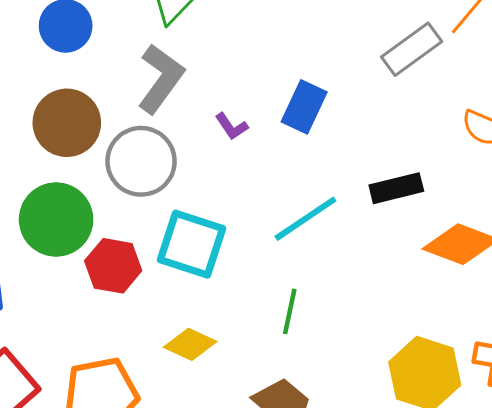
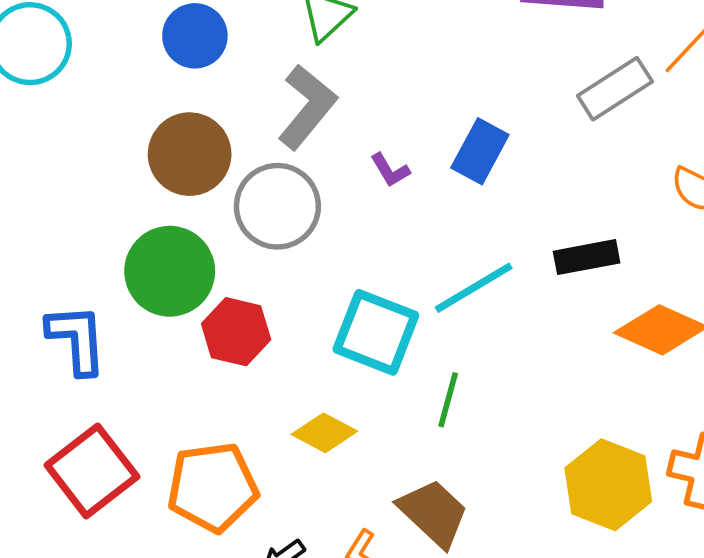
cyan square: (192, 244) -> (376, 332), moved

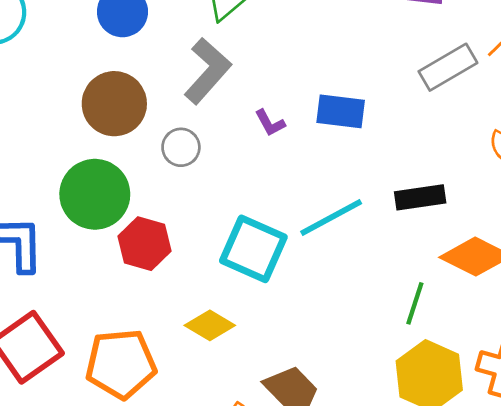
blue rectangle: (480, 151) -> (341, 111), turned 66
gray circle: (277, 206) -> (181, 147), size x0.6
green line: (448, 400) -> (415, 303), moved

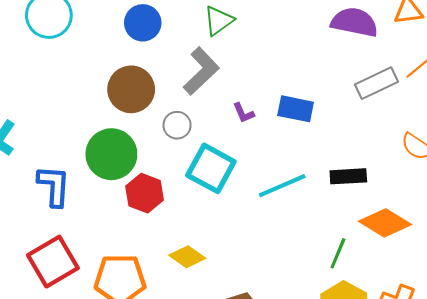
cyan square: (253, 249) -> (211, 168), moved

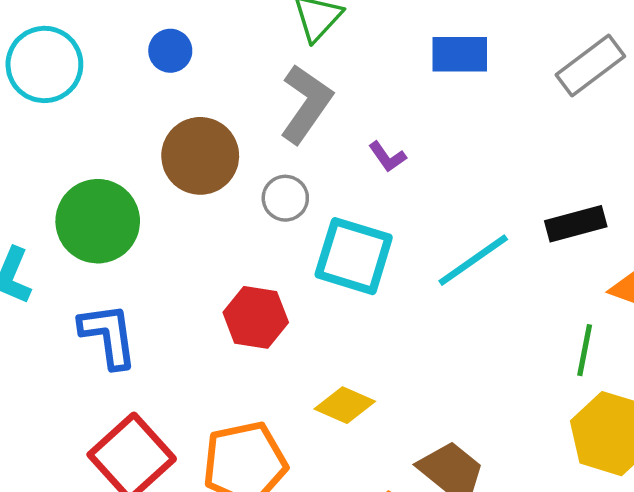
blue circle: (143, 23) -> (170, 51), moved, size x0.7
blue rectangle: (296, 109) -> (460, 54), moved
green circle: (111, 154) -> (98, 221), moved

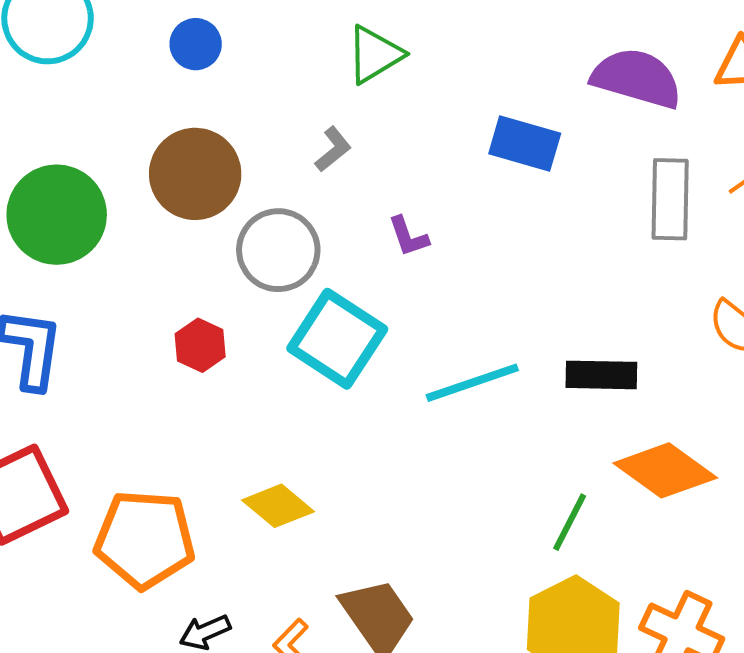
gray rectangle: (590, 65) -> (670, 199), turned -68
gray L-shape: (306, 104) -> (333, 149), size x0.5
gray circle: (285, 198) -> (278, 250), size x1.5
red hexagon: (256, 317) -> (200, 345), moved, size x0.7

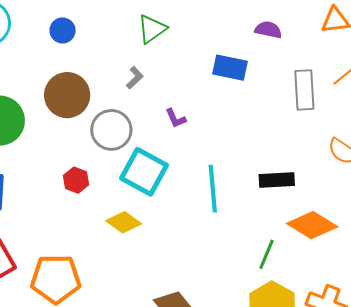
purple semicircle: (637, 78) -> (268, 30), moved, size x0.6
cyan line: (472, 383) -> (213, 189), turned -72
yellow diamond: (278, 506) -> (124, 222), moved

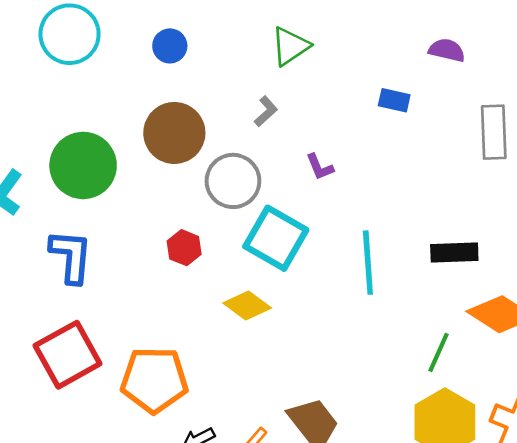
blue rectangle: (230, 68) -> (394, 100), size x0.7

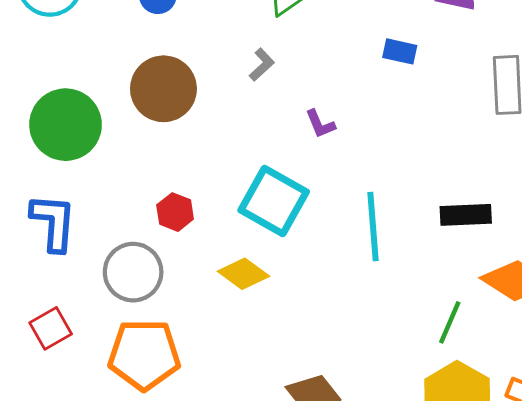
gray circle: (233, 181) -> (133, 272), moved
red square: (68, 355) -> (51, 328), size x0.6

